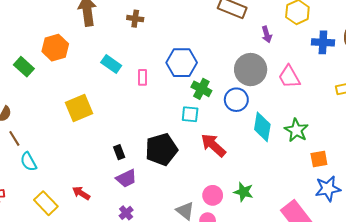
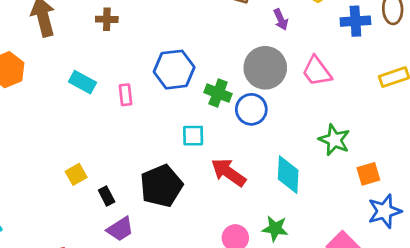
green cross: (201, 89) -> (218, 93), moved
yellow square: (79, 108) -> (76, 174), moved, size x0.6
cyan diamond: (262, 127) -> (288, 175), moved

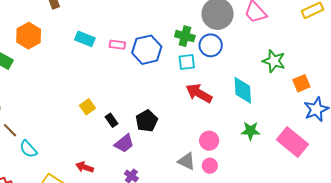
blue hexagon: (174, 70) -> (147, 50), moved
pink rectangle: (126, 95) -> (117, 45), turned -70
cyan square: (193, 136) -> (187, 62), moved
black pentagon: (161, 186) -> (147, 121), moved, size x0.7
green star: (275, 229) -> (251, 131), moved

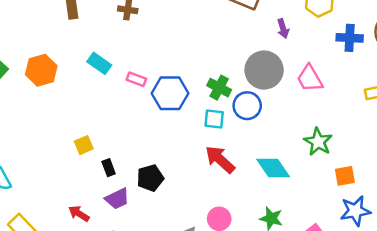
orange hexagon: (29, 36) -> (41, 70), moved
cyan diamond: (243, 90) -> (273, 168), turned -44
red arrow: (85, 167) -> (79, 214), moved

